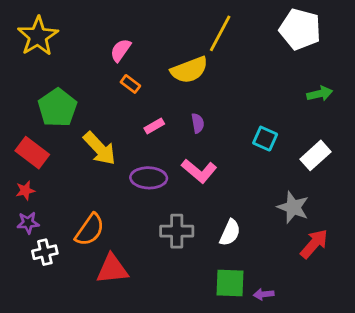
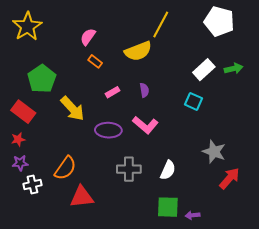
white rectangle: (316, 155) -> (204, 70), moved

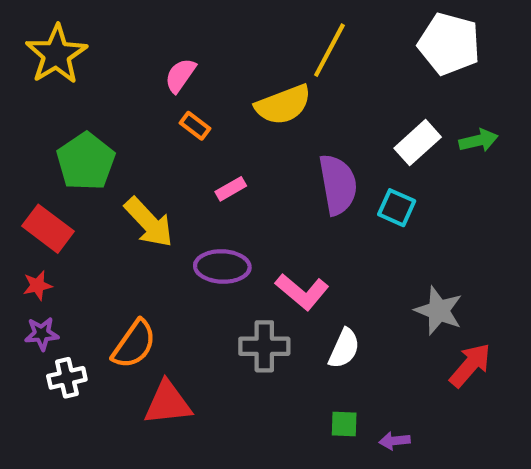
purple semicircle: (144, 90) -> (338, 185), moved, size x2.0
pink L-shape: (145, 125) -> (302, 292), moved
green square: (168, 207) -> (344, 424), size x0.6

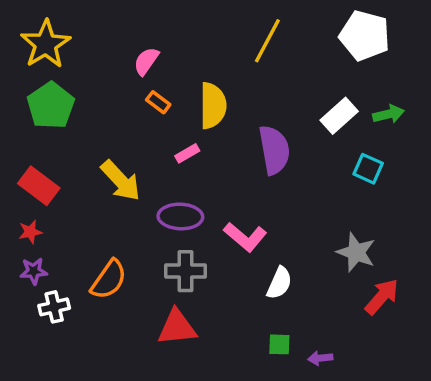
yellow semicircle: (283, 105) -> (213, 106), moved, turned -69
green pentagon: (86, 161) -> (51, 106), moved
cyan square: (397, 208) -> (368, 169), moved
gray cross: (264, 346) -> (186, 271), moved
red triangle: (168, 403) -> (177, 327), moved

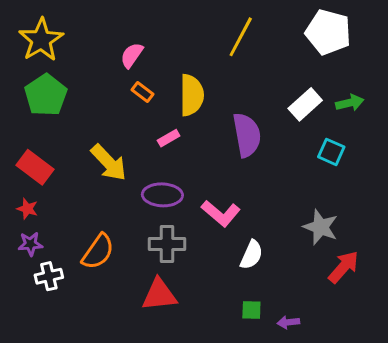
red star: (30, 232) -> (27, 209), turned 30

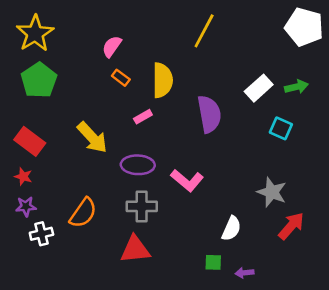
white pentagon: (328, 32) -> (304, 27), moved
white semicircle: (251, 255) -> (231, 229), moved

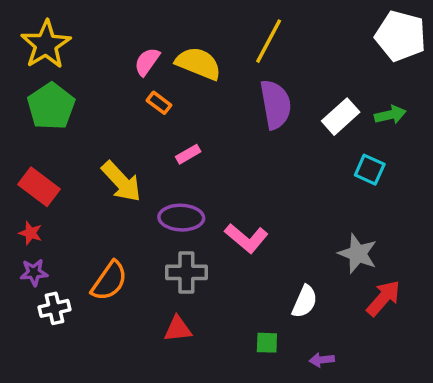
yellow semicircle: (162, 80) -> (198, 63), moved, turned -68
purple semicircle: (209, 114) -> (275, 105), moved
red triangle: (135, 249) -> (178, 329), size x0.7
green square: (213, 262) -> (267, 343), moved

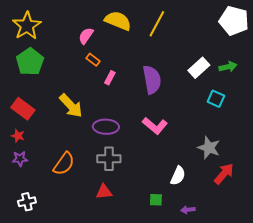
yellow semicircle: (198, 63) -> (118, 21), moved
purple semicircle: (275, 105) -> (152, 80), moved
pink rectangle: (188, 154) -> (110, 78), moved, turned -32
pink L-shape: (246, 238) -> (155, 126), moved
white cross: (54, 308) -> (27, 202), moved

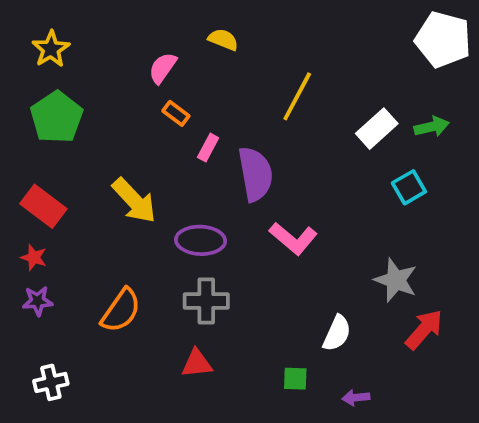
yellow semicircle: (118, 21) -> (223, 40), size x0.6
yellow line: (157, 24) -> (297, 96), moved
yellow star: (27, 26) -> (51, 49), size x0.7
purple semicircle: (152, 80) -> (255, 174), moved
cyan square: (216, 99) -> (409, 187), turned 36

